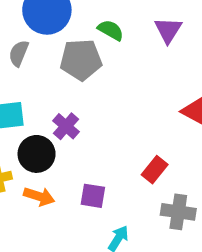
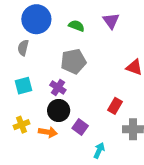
gray pentagon: (81, 60) -> (73, 61), moved
black circle: (37, 154) -> (59, 110), moved
purple square: (93, 196) -> (80, 127), turned 35

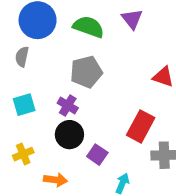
green semicircle: (76, 26) -> (89, 27), size x1.5
red rectangle: (115, 106) -> (141, 126), size x1.5
orange arrow: (48, 132) -> (55, 180), moved

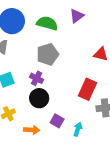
purple triangle: (132, 19) -> (77, 16), turned 35
purple square: (97, 155) -> (57, 121), moved

